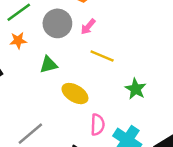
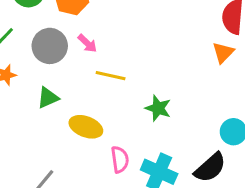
pink arrow: (88, 27) -> (87, 43), turned -77

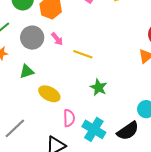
yellow line: (111, 76) -> (83, 54), moved

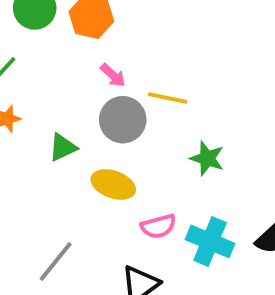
gray circle: (32, 38) -> (123, 120), moved
pink semicircle: (69, 118) -> (158, 226), turned 84

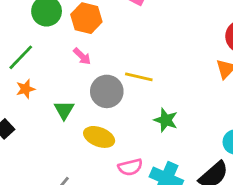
pink arrow: (113, 75) -> (82, 56), moved
green triangle: (63, 147) -> (64, 110), turned -35

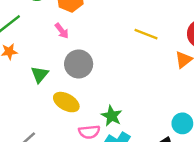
yellow line: (139, 77) -> (146, 34), moved
green star: (166, 120) -> (112, 116), moved

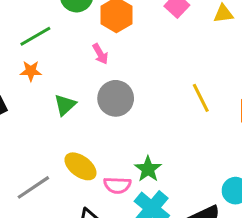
yellow line: (146, 34) -> (201, 98), moved, turned 35
yellow ellipse: (66, 102) -> (80, 166), moved

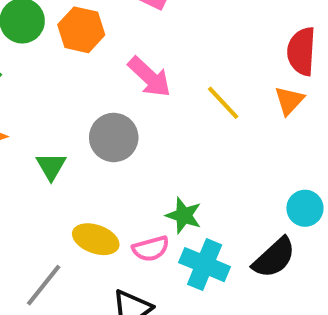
pink arrow: (100, 54) -> (149, 77), moved, size x1.6

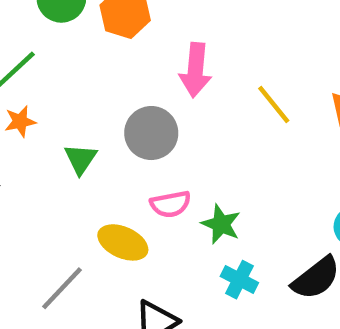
pink arrow: (149, 77) -> (195, 70), turned 48
pink semicircle: (151, 249) -> (170, 204), moved
cyan cross: (205, 265) -> (239, 280), size x0.7

